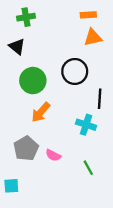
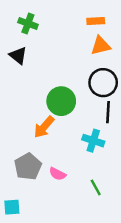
green cross: (26, 17) -> (28, 23), turned 30
black circle: (75, 71) -> (103, 83), moved
green circle: (33, 81) -> (61, 101), moved

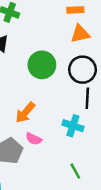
green circle: (61, 101) -> (42, 65), moved
pink semicircle: (57, 174) -> (34, 139), moved

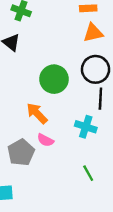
green circle: (42, 65) -> (54, 79), moved
orange arrow: (25, 113) -> (37, 113), turned 95

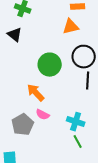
orange triangle: (93, 33) -> (71, 27), moved
cyan cross: (86, 127) -> (76, 122), moved

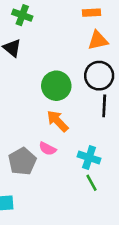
orange triangle: (71, 27) -> (98, 40), moved
orange arrow: (36, 93) -> (58, 121), moved

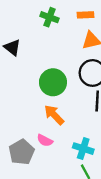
green cross: (22, 15) -> (49, 17), moved

